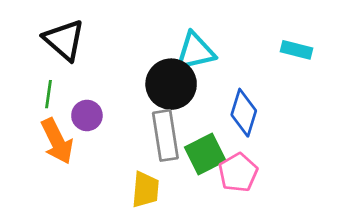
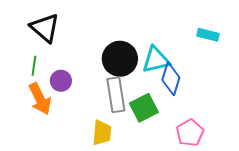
cyan triangle: (195, 51) -> (156, 60), moved
pink pentagon: (238, 173) -> (190, 133), moved

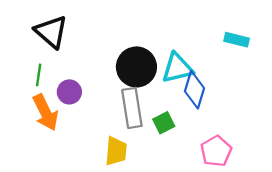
green square: (144, 108) -> (164, 123), size x0.7

